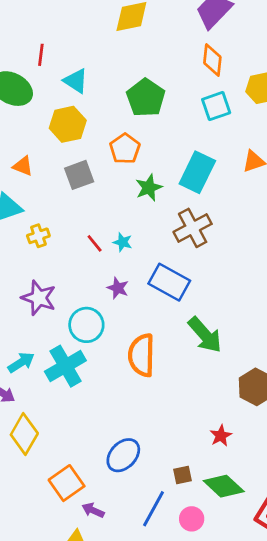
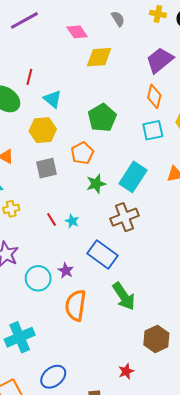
purple star: (118, 288) -> (66, 271), moved
cyan cross: (65, 366) -> (20, 337), moved

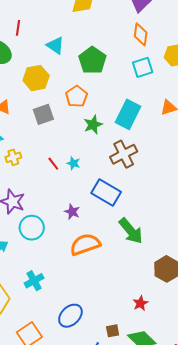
cyan triangle: (52, 99) -> (55, 46), moved
cyan circle: (38, 278) -> (32, 228), moved
orange semicircle: (76, 305) -> (85, 244), turned 68
cyan cross: (20, 337) -> (34, 281), size x0.7

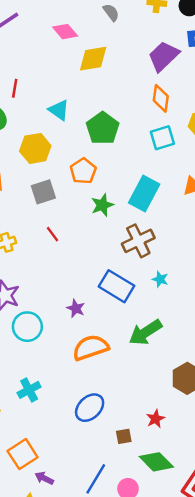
cyan star: (73, 163) -> (160, 279), moved
red line: (53, 164) -> (53, 234), moved
green arrow: (131, 231) -> (145, 332), turned 96
blue ellipse: (70, 316) -> (90, 408), moved
brown square: (113, 331) -> (124, 436), moved

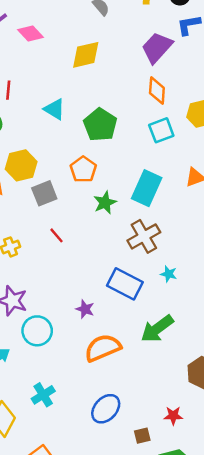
pink diamond: (65, 32) -> (31, 34), moved
yellow hexagon: (35, 148) -> (21, 165), moved
red star: (155, 419) -> (173, 416), turned 30

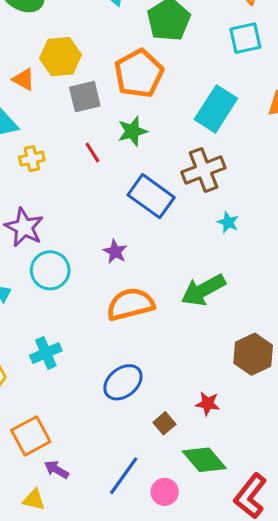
orange pentagon: (83, 169) -> (139, 73), size x1.4
green star: (105, 203) -> (132, 131), moved
blue rectangle: (125, 284) -> (151, 196), moved
brown square: (142, 436) -> (164, 423), turned -35

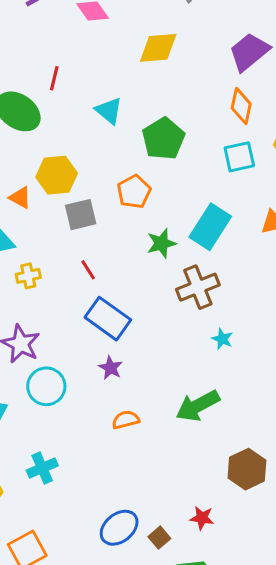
orange pentagon: (139, 73) -> (134, 192), size x0.7
green star: (132, 131) -> (161, 243), moved
blue rectangle: (151, 196) -> (108, 319), moved
orange semicircle: (130, 304) -> (126, 420), size x0.6
blue ellipse: (123, 382) -> (119, 528), moved

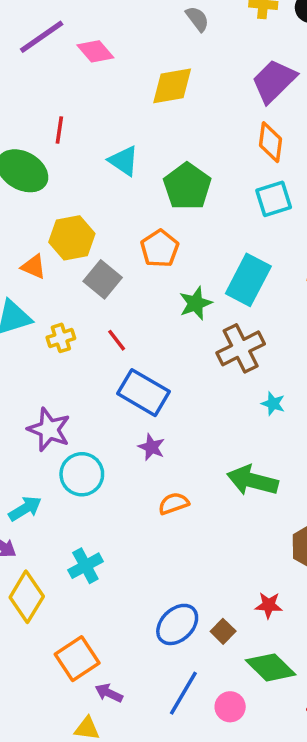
gray square: (81, 215) -> (103, 279), turned -32
yellow cross: (28, 276) -> (61, 338), moved
green arrow: (198, 406) -> (252, 481), turned 48

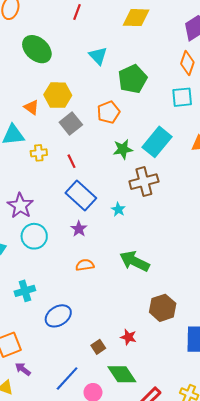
red line: (59, 130) -> (77, 12), moved
cyan star: (273, 404) -> (118, 210), moved
blue ellipse: (177, 624) -> (58, 316), moved

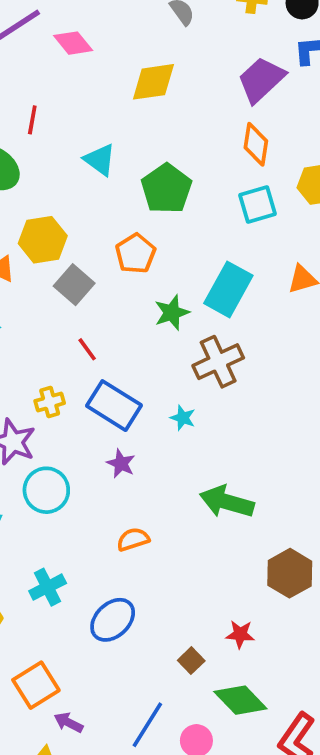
red line: (77, 12) -> (32, 120), moved
yellow cross: (39, 153) -> (50, 402), moved
orange semicircle: (85, 265) -> (133, 539), moved

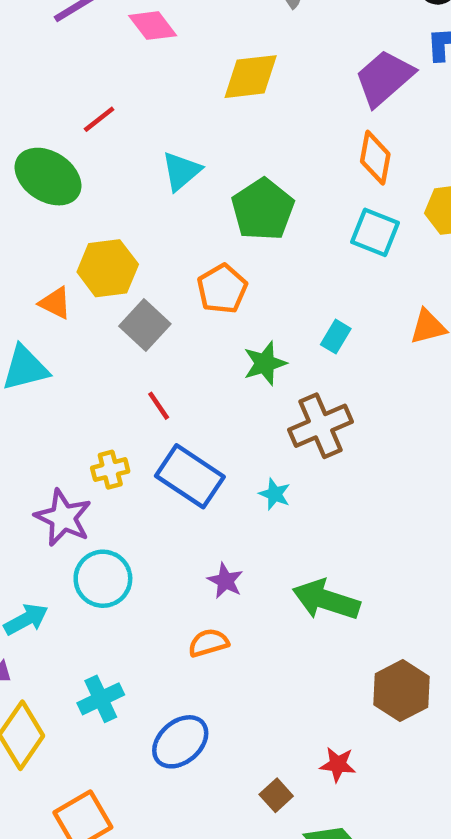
red line: (32, 120) -> (99, 119), turned 40
cyan triangle: (100, 160) -> (181, 171), turned 42
cyan square: (257, 204) -> (375, 232), turned 36
cyan rectangle: (228, 289) -> (336, 337), size x0.5
purple star: (121, 464) -> (225, 581), moved

